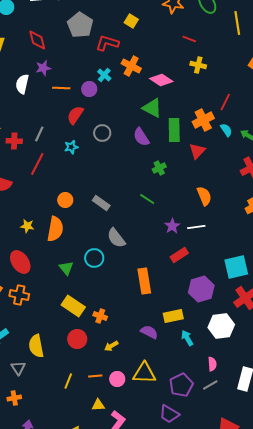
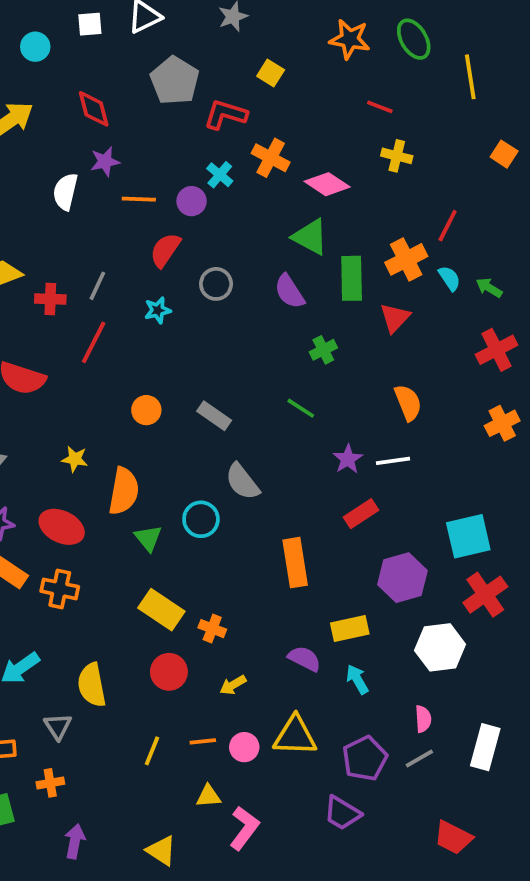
orange semicircle: (55, 229) -> (124, 491), moved
red ellipse: (20, 262) -> (62, 527), turned -30
cyan arrow: (187, 338) -> (357, 679), moved

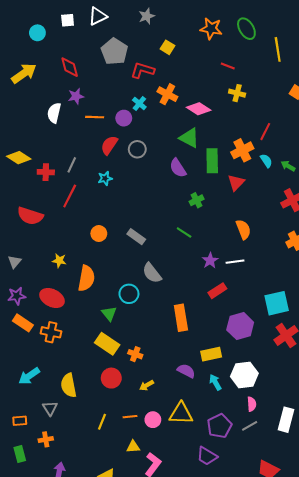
gray circle: (216, 284) -> (137, 149), moved
green triangle: (148, 538) -> (109, 314), moved
white hexagon: (440, 647) -> (244, 375), moved

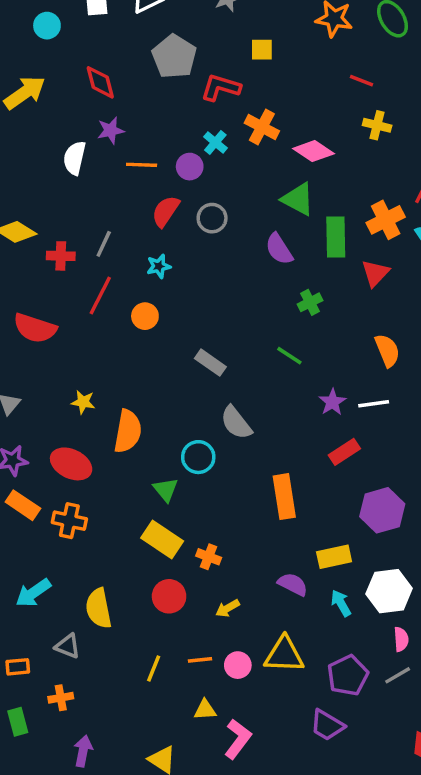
yellow square: (167, 47) -> (262, 50), turned -32
orange circle: (99, 234) -> (145, 316), moved
gray triangle: (50, 408) -> (68, 646), turned -35

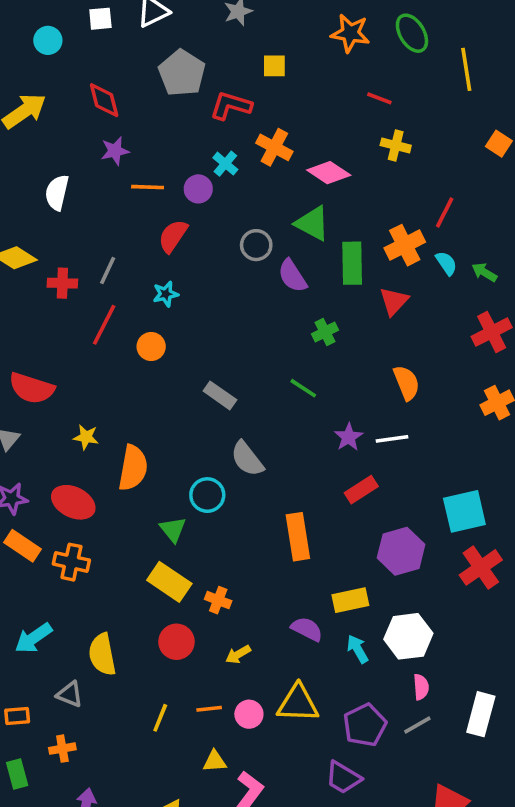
white semicircle: (74, 158) -> (57, 193), moved
gray circle: (212, 218) -> (256, 245), moved
red semicircle: (35, 328) -> (32, 388), moved

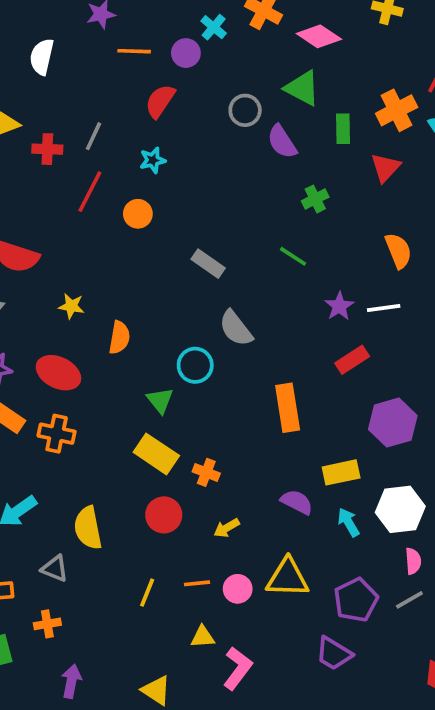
green rectangle: (352, 263) -> (343, 129), size x0.7
orange semicircle: (133, 468) -> (119, 338), size x0.7

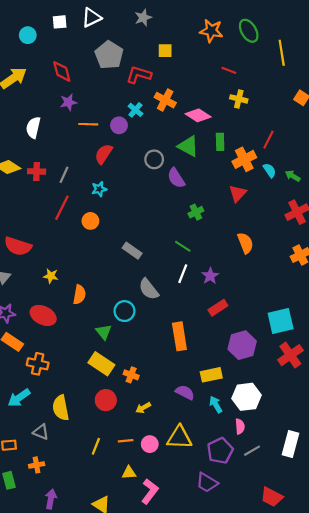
green rectangle: (343, 129) -> (220, 142), moved
red cross: (47, 149) -> (37, 171), moved
white line: (384, 308) -> (183, 274), moved, turned -60
orange cross: (57, 434) -> (38, 364), moved
pink semicircle: (413, 561) -> (240, 426), moved

